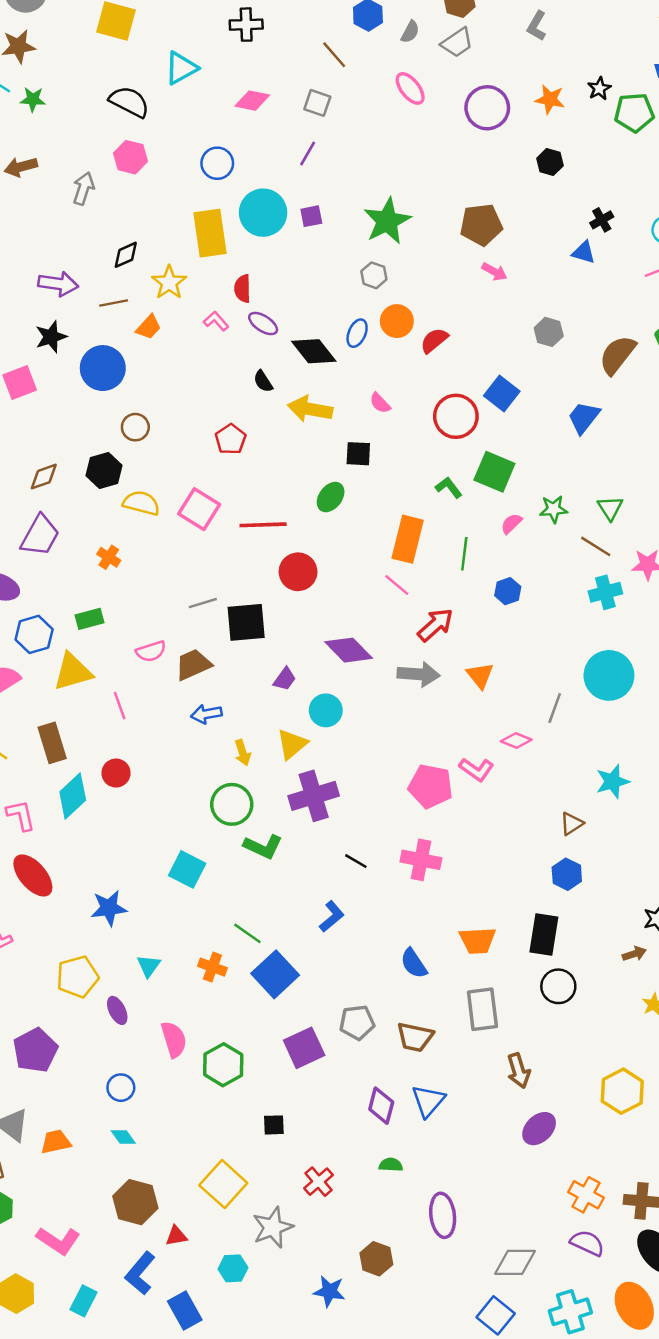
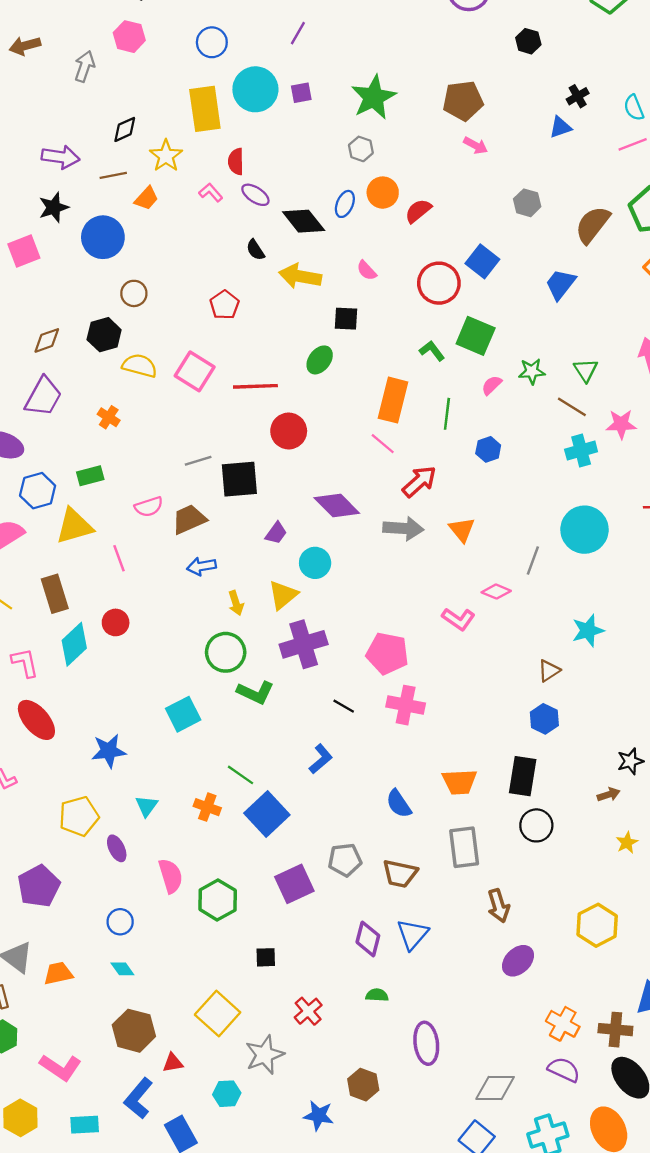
blue triangle: (584, 252) -> (560, 127), turned -35
pink pentagon: (431, 786) -> (387, 653), moved
cyan square: (187, 869) -> (183, 714), turned 36
cyan rectangle: (83, 1301) -> (85, 1125), turned 60

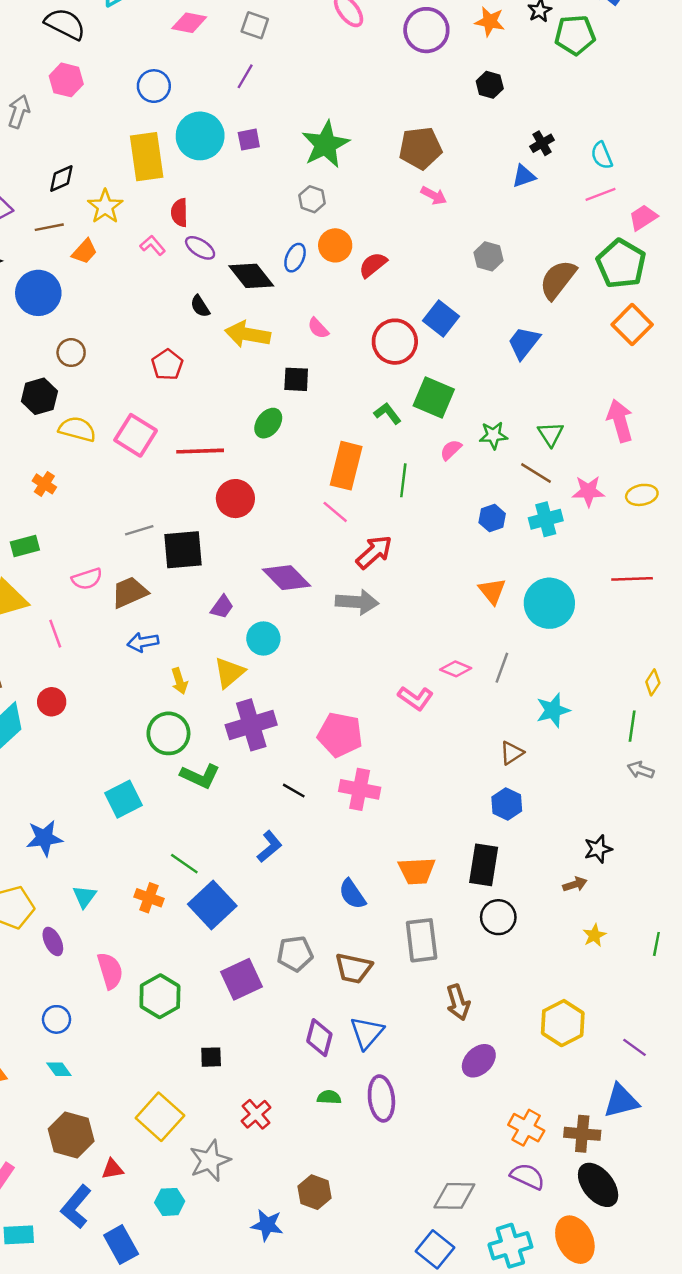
blue hexagon: (488, 449) -> (492, 518), moved
orange triangle: (462, 530) -> (492, 591), moved
gray line: (533, 561) -> (502, 668), moved
purple ellipse: (426, 1043) -> (381, 1098), moved

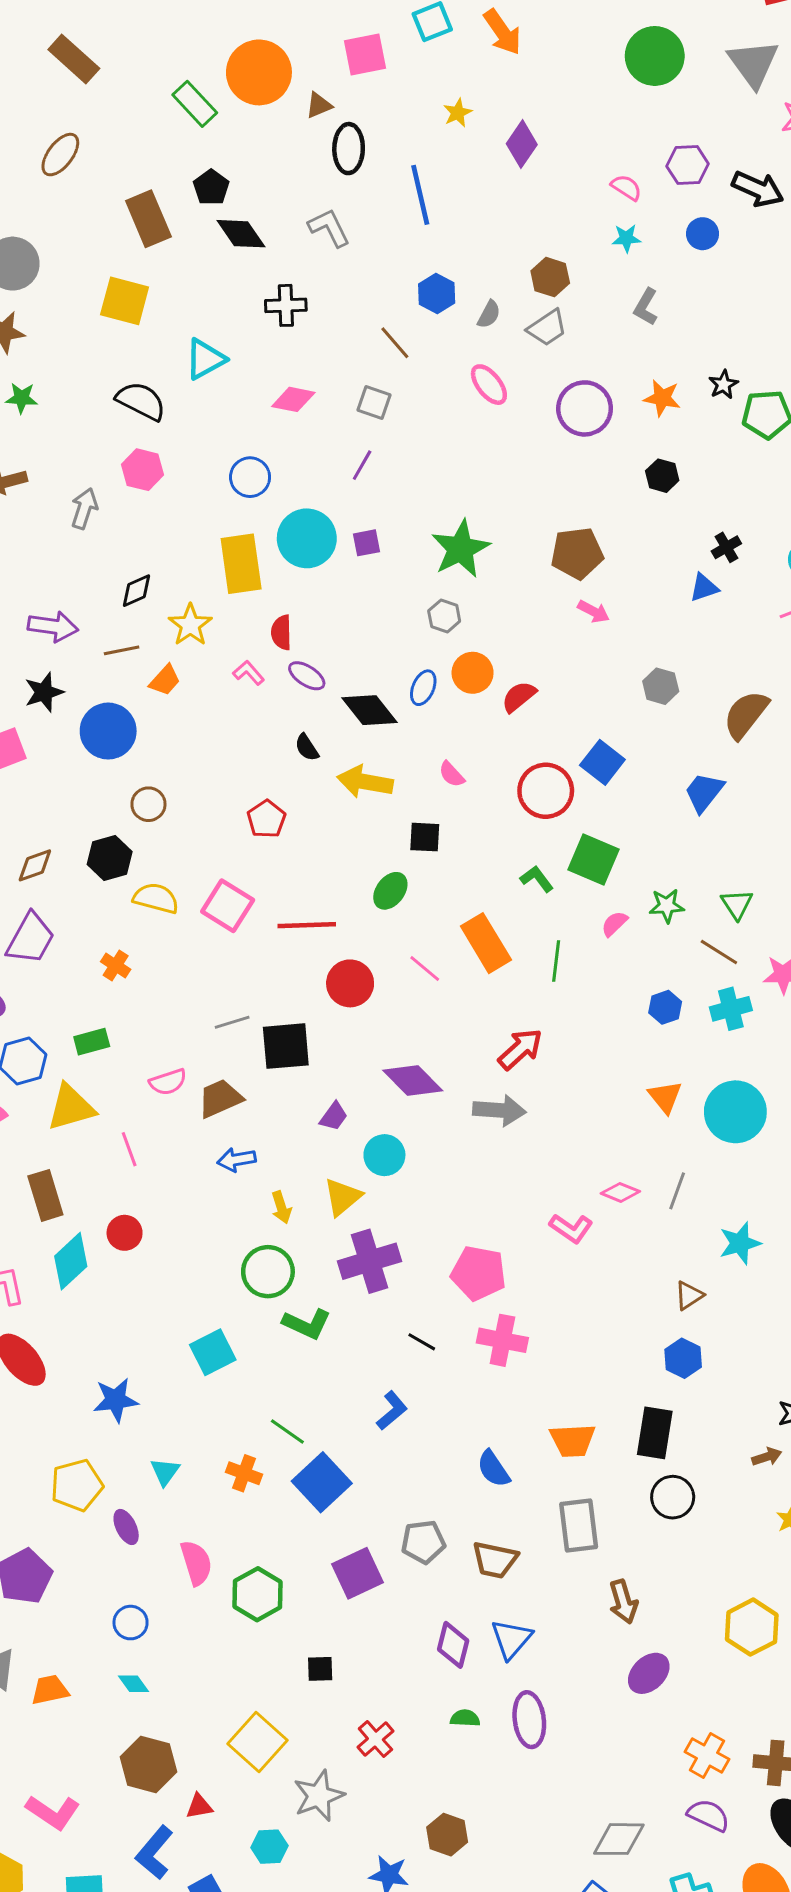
orange rectangle: (346, 466) -> (486, 943), turned -45
pink line: (335, 512) -> (425, 968), moved

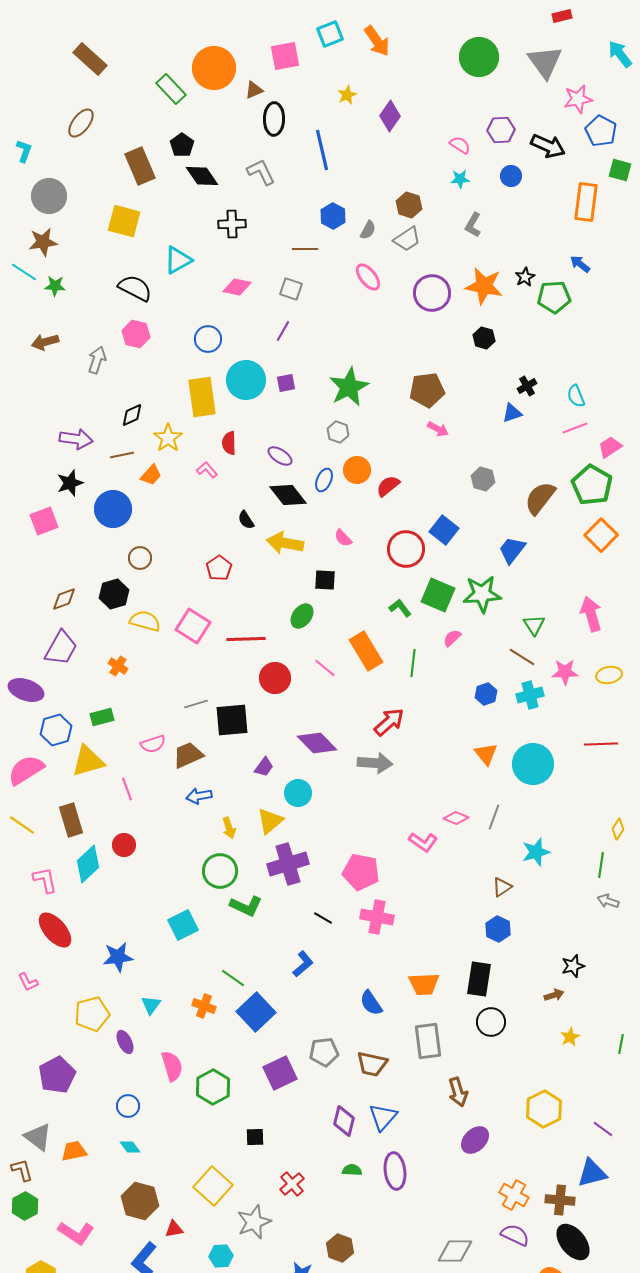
brown line: (395, 343) -> (305, 249), turned -50
orange star: (662, 398) -> (484, 286), size x1.5
purple ellipse: (307, 676) -> (280, 456), moved
green star: (667, 906) -> (482, 594), moved, size x1.6

